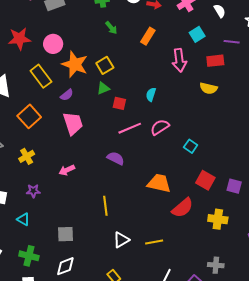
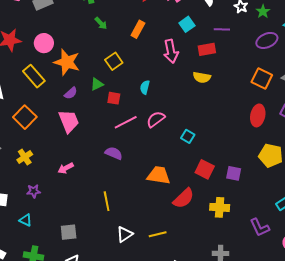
yellow square: (105, 65) -> (114, 61), moved
purple semicircle: (67, 95) -> (71, 93), moved

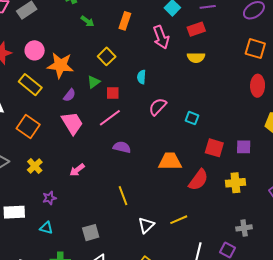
pink line: (126, 122) -> (110, 118), moved

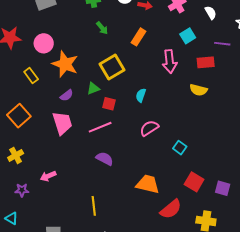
yellow square: (107, 56) -> (112, 67), size x1.4
yellow rectangle: (30, 85) -> (31, 75), size x0.7
pink arrow: (77, 170) -> (48, 176), moved

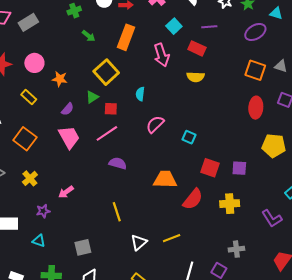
orange rectangle: (138, 37) -> (126, 37), size x1.4
red rectangle: (206, 62) -> (197, 48), turned 42
orange star: (65, 64) -> (60, 79), size x0.6

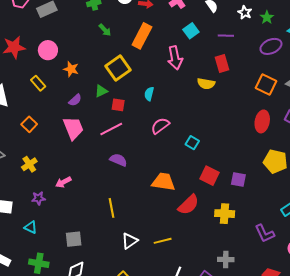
red rectangle: (197, 48) -> (222, 64), moved, turned 42
orange square: (25, 139) -> (29, 124), size x0.7

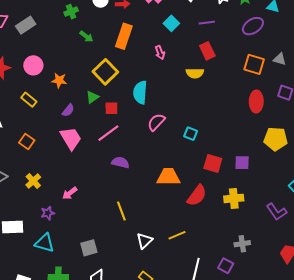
pink arrow: (175, 58) -> (160, 53), size x0.6
cyan semicircle: (149, 94) -> (140, 92), size x1.6
cyan triangle: (31, 227) -> (45, 243), size x1.5

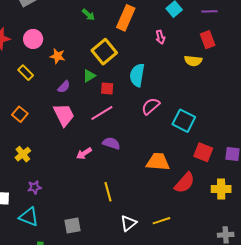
cyan square: (191, 134) -> (184, 121), size x1.6
pink arrow: (70, 193) -> (84, 153), moved

